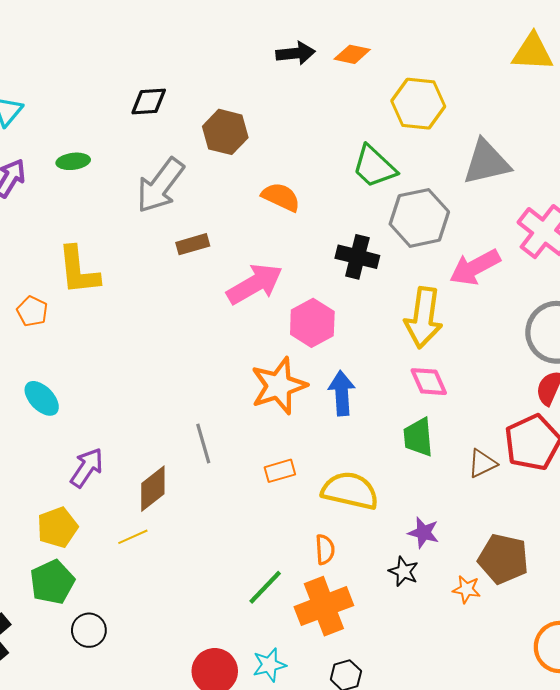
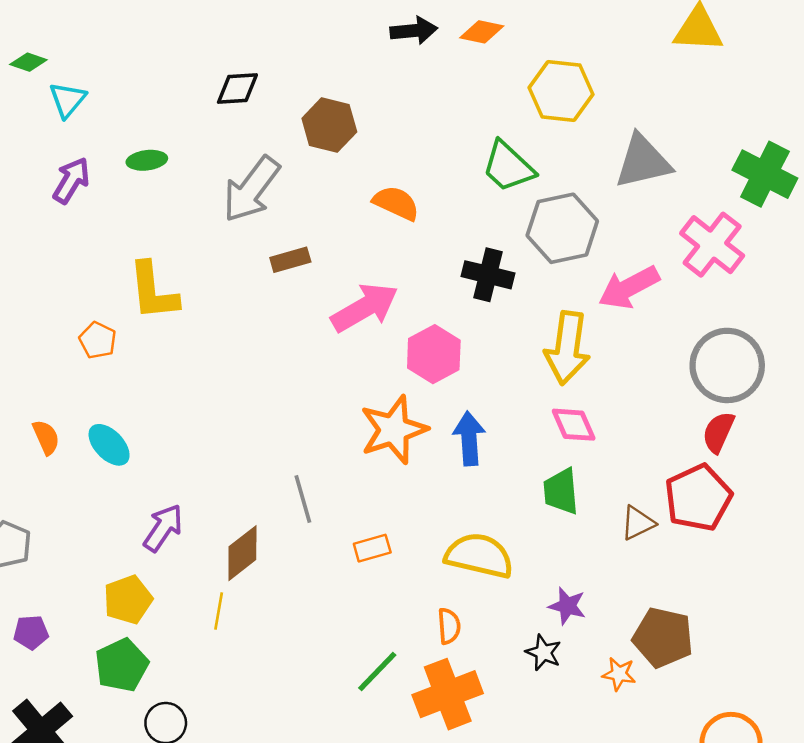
orange rectangle: (280, 471) -> (372, 548), moved
yellow line: (133, 537) -> (219, 611), turned -56

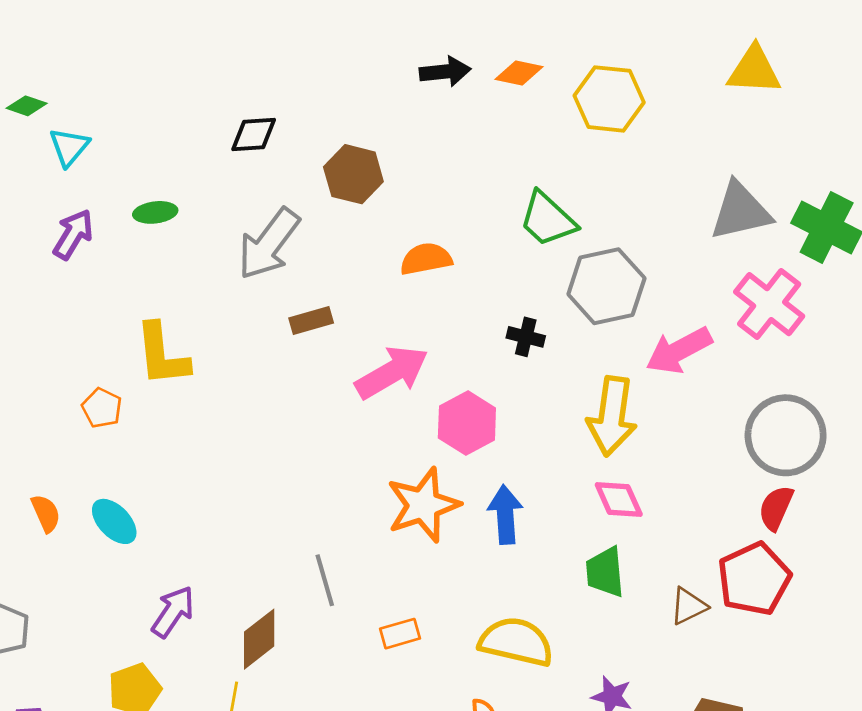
yellow hexagon: (561, 91) -> (609, 99), moved
gray triangle: (643, 162) -> (740, 211), moved
orange semicircle: (396, 203) -> (426, 259), turned -36
black cross: (488, 275) -> (526, 337), size x0.7

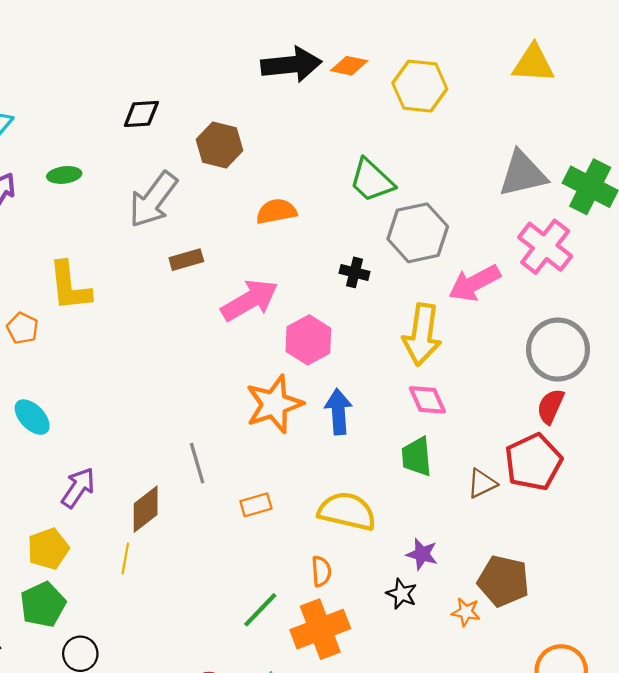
black arrow: (445, 72) -> (291, 65), size x1.5

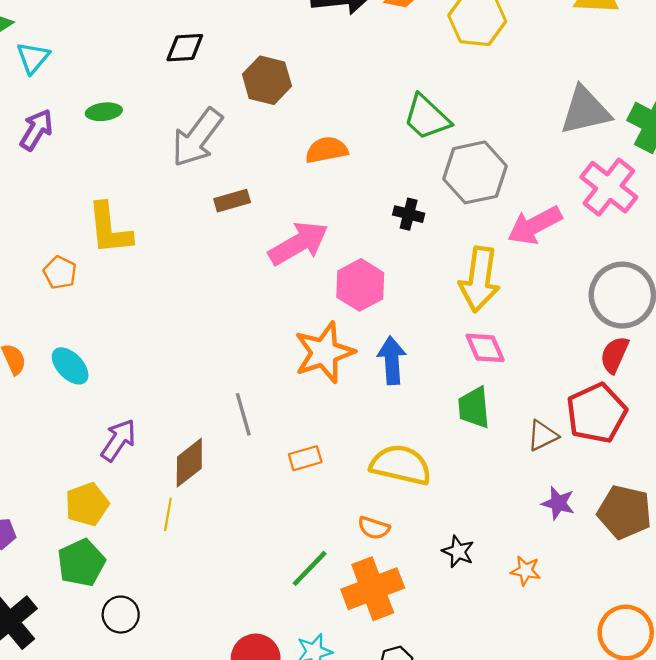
purple star: (422, 554) -> (558, 503), moved
orange semicircle: (321, 571) -> (374, 528), turned 112
brown pentagon: (503, 581) -> (625, 512), moved

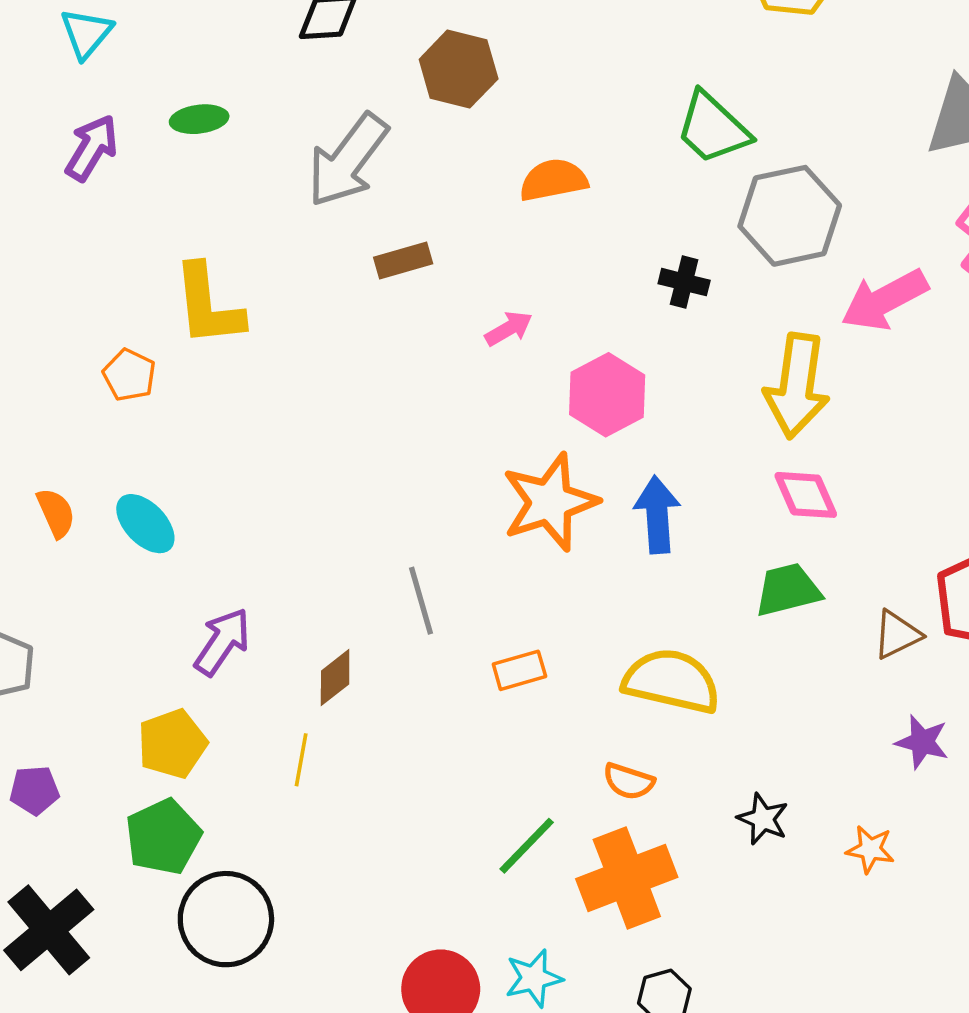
pink arrow: (298, 243) -> (509, 329), size x0.5
green trapezoid: (474, 408) -> (788, 590), turned 81
brown diamond: (189, 463) -> (335, 678), size x0.7
black circle: (121, 615) -> (226, 919), size x1.6

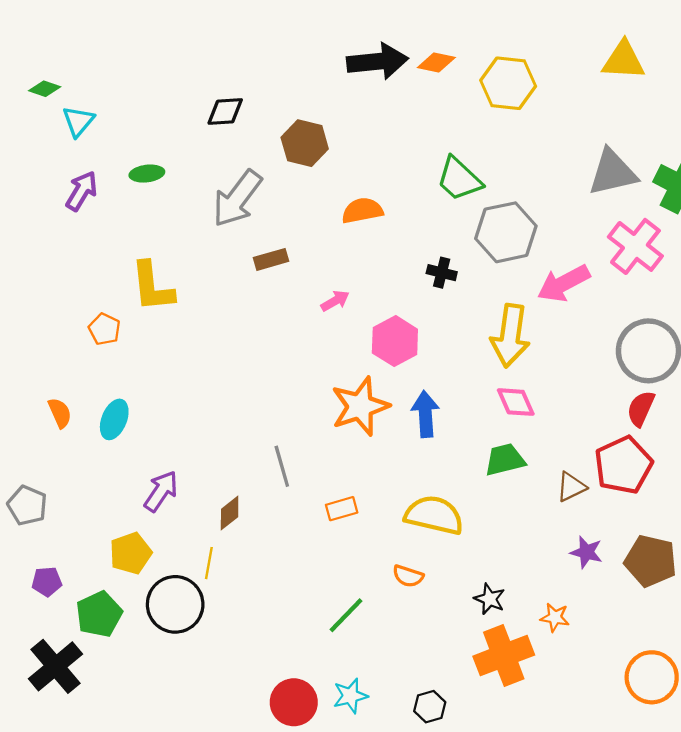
cyan ellipse: (145, 524) -> (114, 419), turned 66
green pentagon: (163, 837) -> (99, 614), moved
orange cross: (627, 878) -> (504, 656), moved
black circle: (226, 919) -> (175, 604), moved

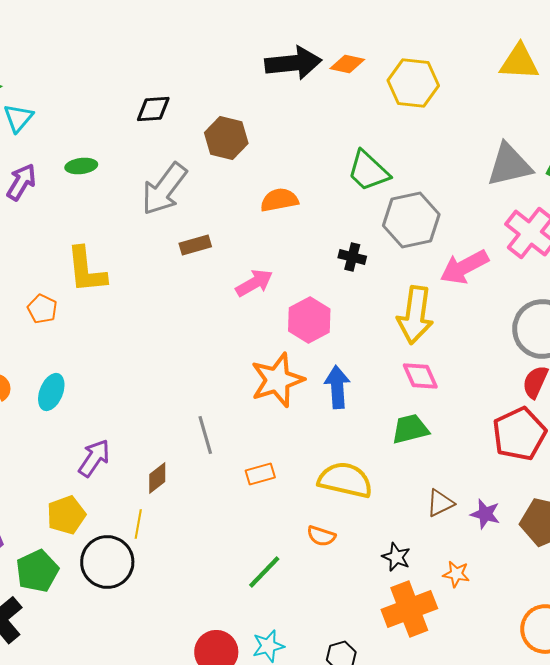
pink arrow: (335, 301) -> (254, 283), size x1.4
brown triangle: (571, 487) -> (440, 503), moved

